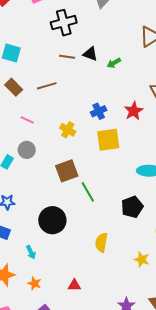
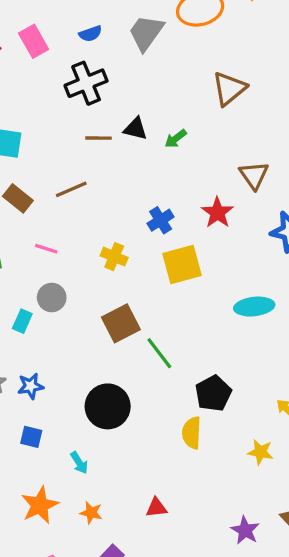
black pentagon: (132, 207) -> (213, 393), moved

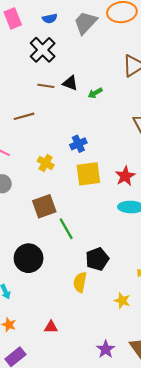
black cross: (86, 83) -> (43, 50), turned -30
red star: (217, 213) -> (125, 176), moved

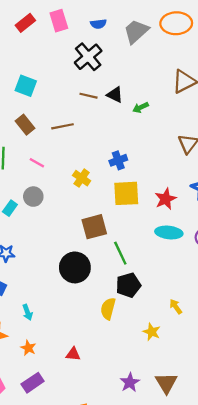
brown square: (44, 206) -> (94, 227), moved
green line: (66, 229) -> (120, 253), moved
black circle: (29, 258) -> (75, 267), moved

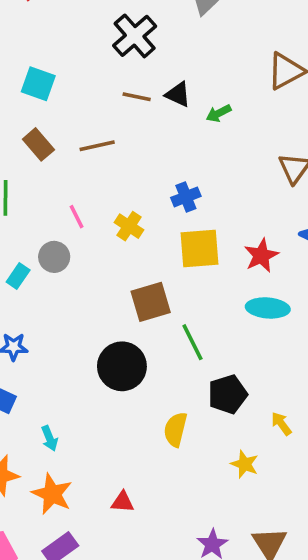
pink line: (37, 163) -> (77, 217), moved, turned 35
black pentagon: (128, 285) -> (228, 394), moved
orange star: (28, 348) -> (52, 494), size x1.6

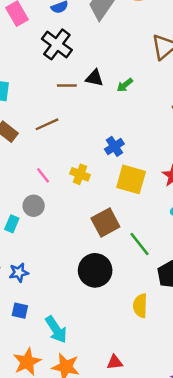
yellow square: (200, 248) -> (131, 179), turned 32
cyan arrow: (50, 438) -> (56, 329), size x1.6

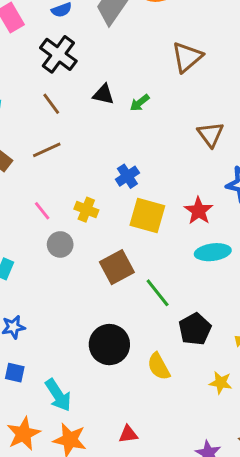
brown line: (67, 85) -> (51, 104), moved, turned 54
gray circle: (34, 206) -> (60, 244), moved
black circle: (95, 270) -> (109, 345), moved
yellow semicircle: (140, 306) -> (159, 366), turned -30

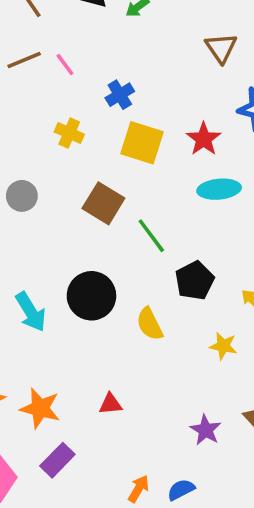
pink line: (42, 211) -> (65, 64), moved
gray circle: (60, 244) -> (22, 196), moved
brown square: (117, 267) -> (103, 203), turned -32
cyan arrow: (58, 395) -> (31, 312), moved

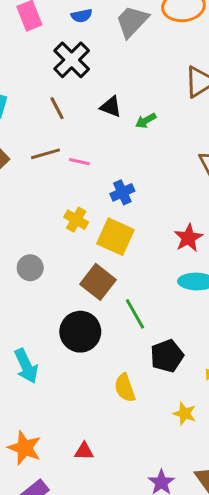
pink line: (65, 64) -> (79, 162), turned -48
yellow square: (142, 143) -> (115, 237), moved
black circle: (91, 296) -> (80, 332), moved

